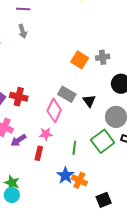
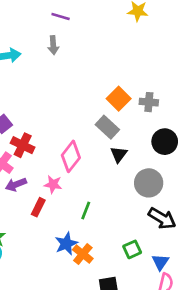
gray rectangle: (67, 94) -> (107, 127), moved
red cross: (19, 97) -> (23, 145), moved
green square: (103, 141) -> (132, 249), moved, size x0.6

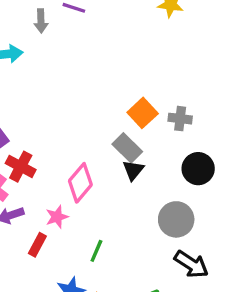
gray arrow: (53, 45) -> (41, 21), moved
black triangle: (119, 154) -> (133, 170), moved
pink star: (53, 184) -> (57, 217), turned -30

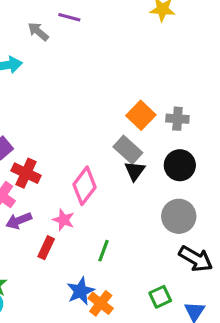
gray arrow: (41, 21) -> (38, 32), turned 135
black circle: (198, 169) -> (180, 165), moved
pink star: (57, 217) -> (64, 220), turned -30

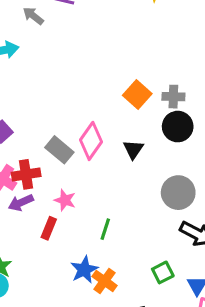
gray rectangle: (128, 150) -> (59, 150), moved
black circle: (180, 165) -> (178, 127), moved
red cross: (26, 173) -> (26, 174), moved, turned -32
pink diamond: (84, 186) -> (91, 141), moved

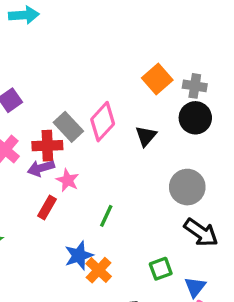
red cross: (26, 174) -> (47, 146), moved
purple arrow: (21, 203) -> (41, 168), moved

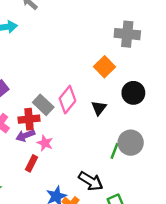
gray cross: (195, 86) -> (127, 34), moved, size x1.5
green line: (106, 216) -> (115, 151), moved
black arrow: (201, 233) -> (91, 181), moved

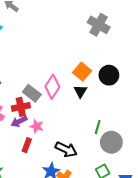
gray cross: (127, 34) -> (99, 25), turned 30
orange square: (104, 67) -> (82, 72), moved
gray circle: (131, 143) -> (111, 142), moved
black arrow: (91, 181) -> (66, 149), moved

